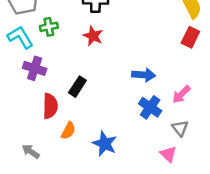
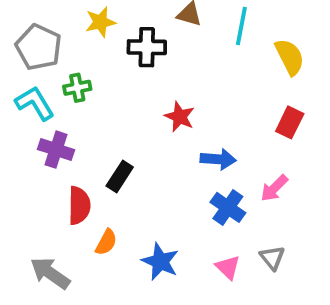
red star: (93, 36) -> (180, 117), moved
red rectangle: (190, 37) -> (290, 122), moved
gray triangle: (180, 128) -> (272, 258), moved
gray arrow: (31, 151) -> (50, 273), size x1.5
pink triangle: (168, 154) -> (228, 267), moved

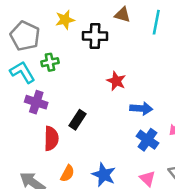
orange semicircle: (106, 242) -> (67, 173), moved

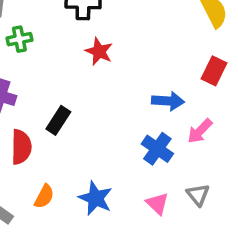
red star: (116, 81) -> (99, 51), moved
blue arrow: (141, 108) -> (168, 101), moved

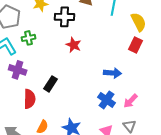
red rectangle: (214, 71) -> (136, 45), moved
pink arrow: (200, 131) -> (131, 101), moved

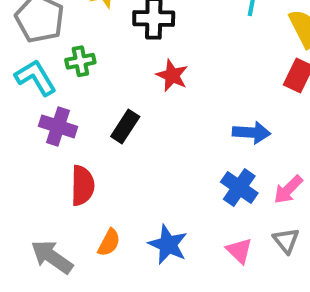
black rectangle: (51, 84) -> (125, 126), moved

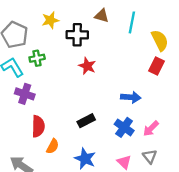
black rectangle: (125, 126) -> (86, 121), moved, turned 30
orange semicircle: (109, 243) -> (53, 146), moved

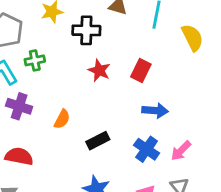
red rectangle: (156, 66) -> (141, 70), moved
red semicircle: (38, 126) -> (19, 156), moved, turned -80
orange semicircle: (53, 146) -> (62, 119), moved

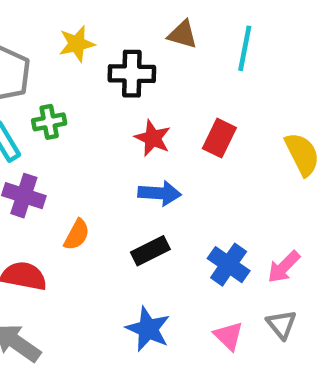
yellow semicircle: (192, 38) -> (302, 154), moved
blue arrow: (155, 111) -> (160, 193), moved
orange semicircle: (62, 119) -> (77, 235), moved

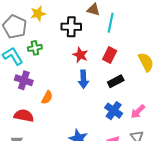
yellow star: (77, 44) -> (38, 14), moved
cyan line: (245, 48) -> (111, 23), moved
blue arrow: (160, 193) -> (83, 79), turned 84
black rectangle: (150, 251) -> (116, 81), moved

